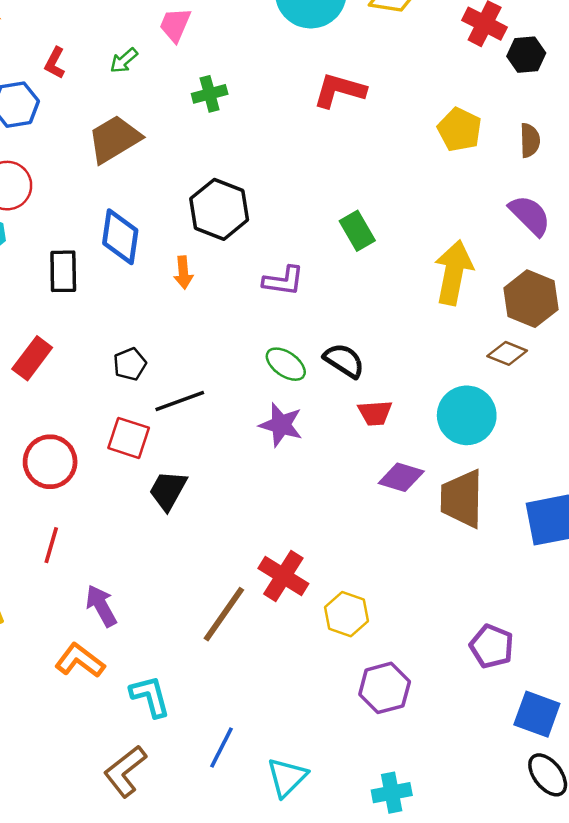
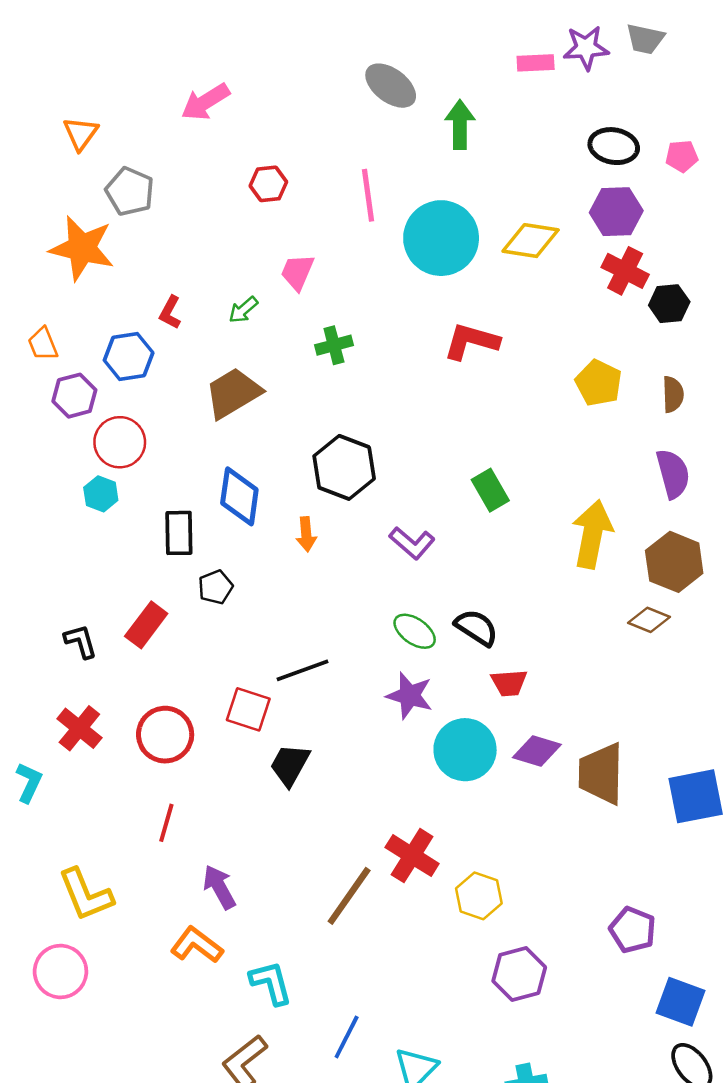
purple semicircle: (530, 215) -> (673, 474), turned 30
purple L-shape: (283, 281) -> (412, 543), turned 33
black pentagon: (130, 364) -> (215, 587), moved
cyan circle: (467, 415) -> (465, 750), moved

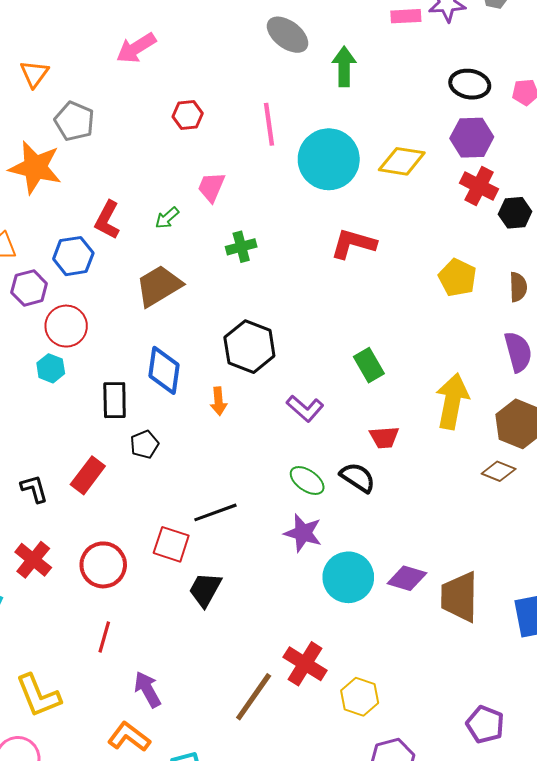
red L-shape: (170, 312) -> (107, 220), size x1.4
red trapezoid: (509, 683) -> (384, 437), moved

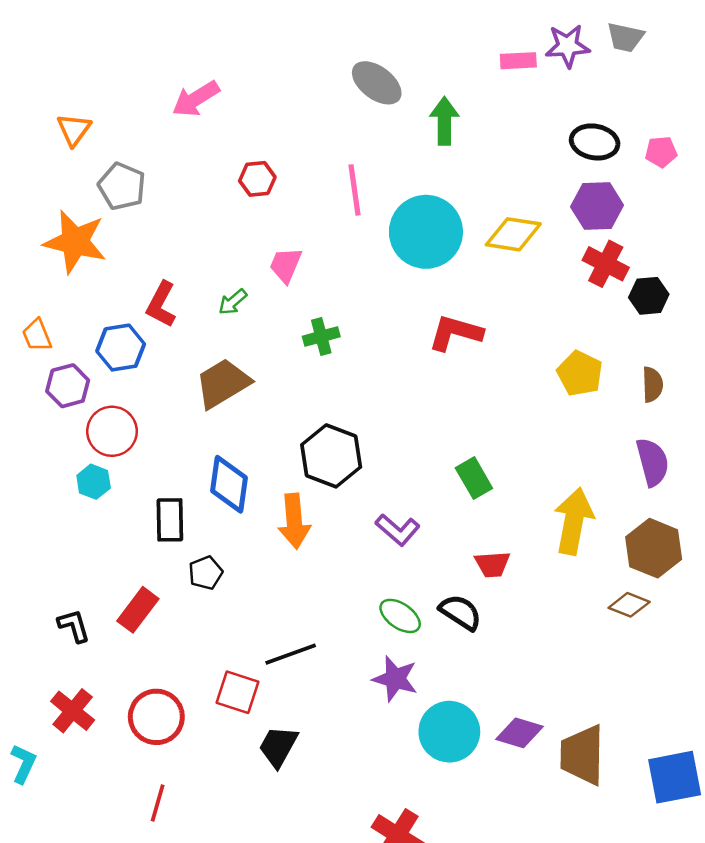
orange arrow: (219, 401) -> (294, 521), size x1.6

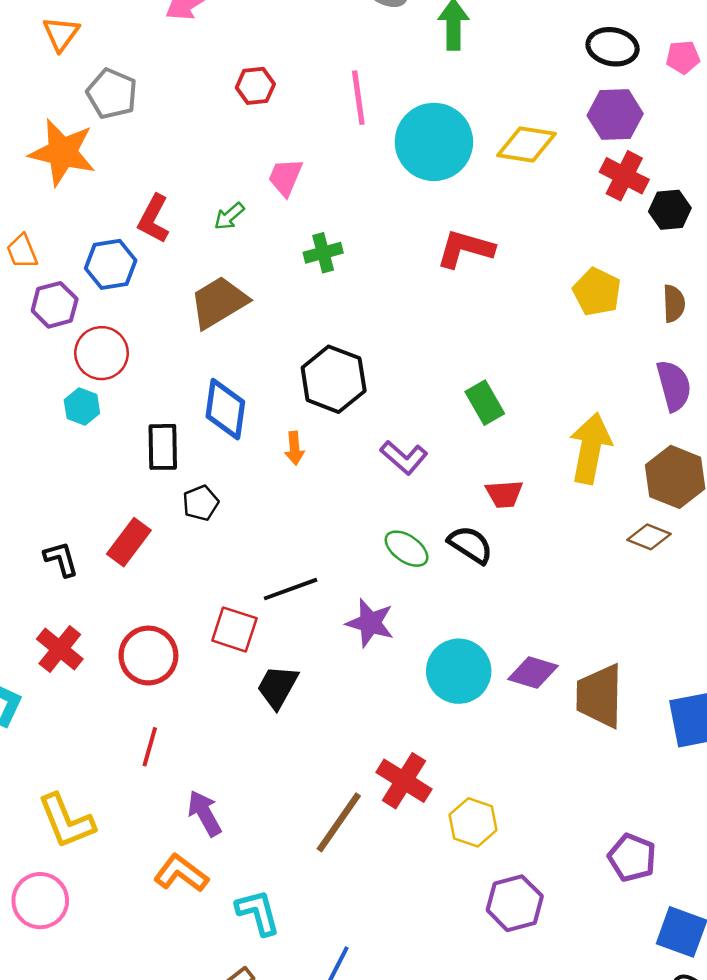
orange arrow: (294, 521) -> (294, 448), size x0.6
purple star: (395, 679) -> (370, 623), moved

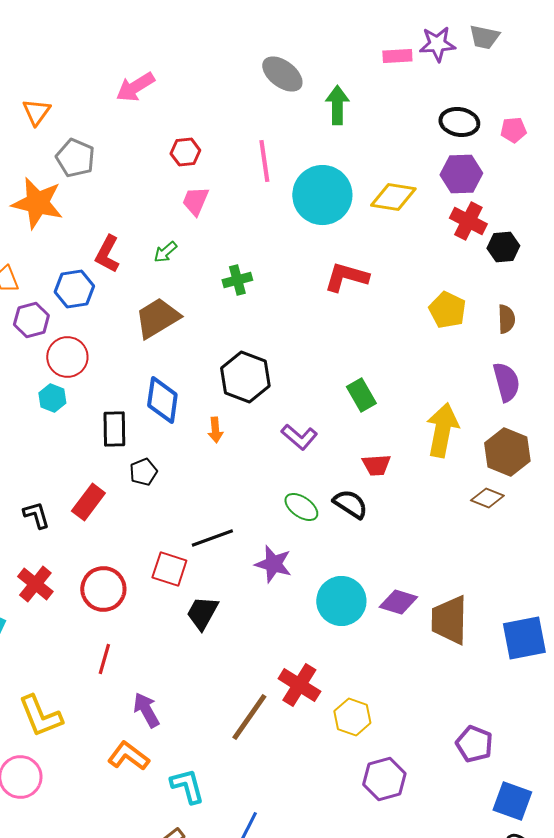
pink trapezoid: (285, 177) -> (195, 201), moved

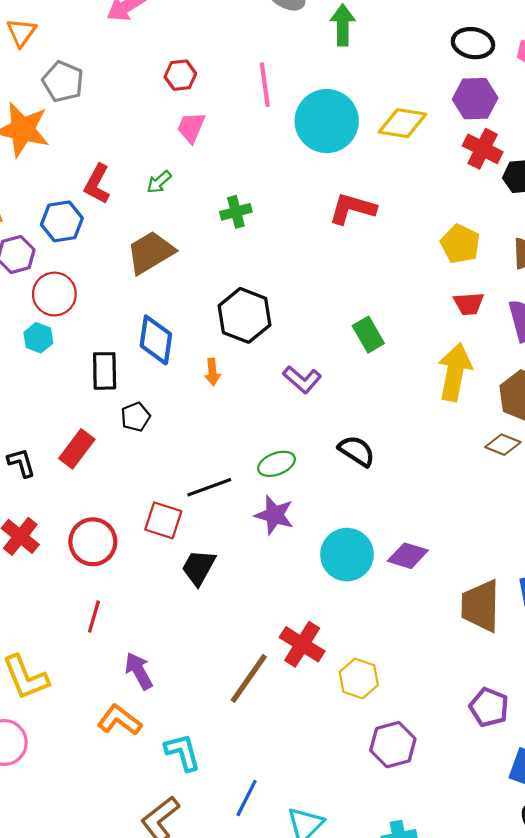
red trapezoid: (376, 465) -> (469, 304), moved
green ellipse: (301, 507) -> (276, 464), moved, turned -56
brown trapezoid: (449, 620) -> (480, 606), moved

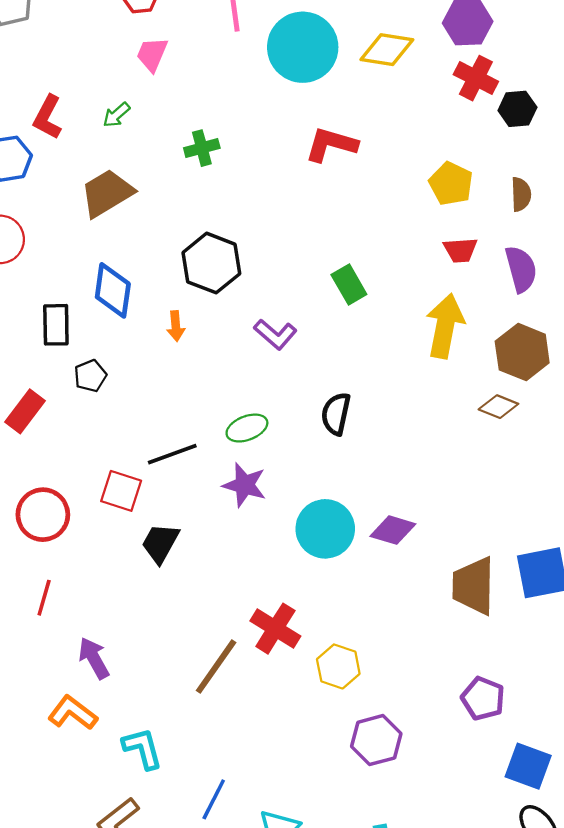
black semicircle: (357, 451) -> (336, 414), turned -111

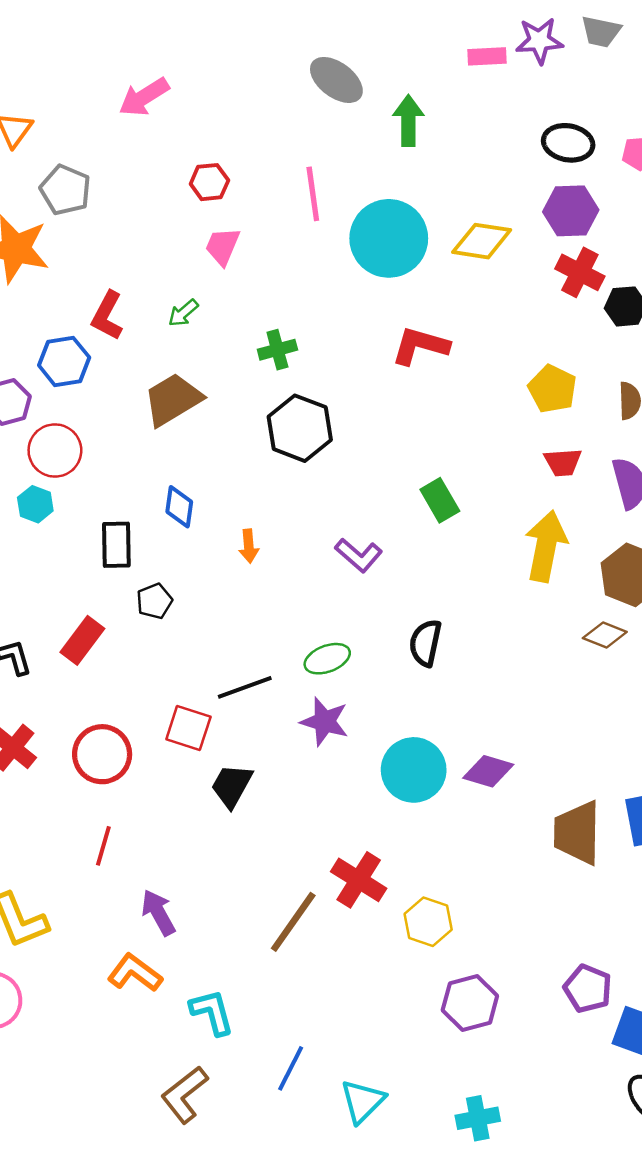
black hexagon: (211, 263) -> (300, 428), moved
blue diamond: (113, 290) -> (179, 507), size x0.7
purple pentagon: (483, 699) -> (588, 989), moved

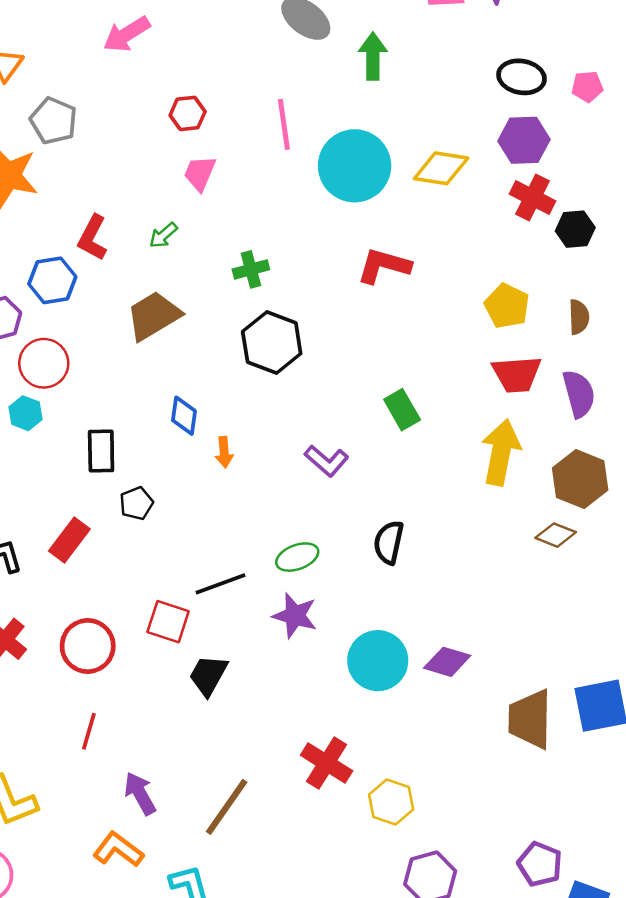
red trapezoid: (563, 462) -> (517, 374), size x1.4
blue diamond: (179, 507) -> (184, 416), moved
brown line: (293, 922) -> (227, 807), moved

